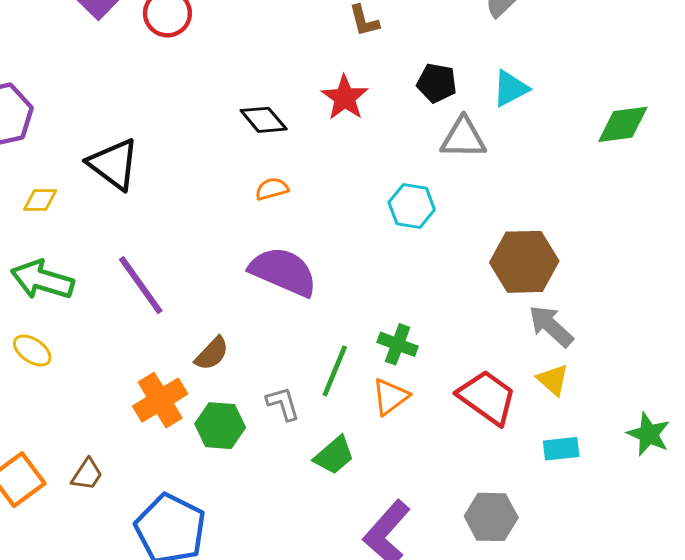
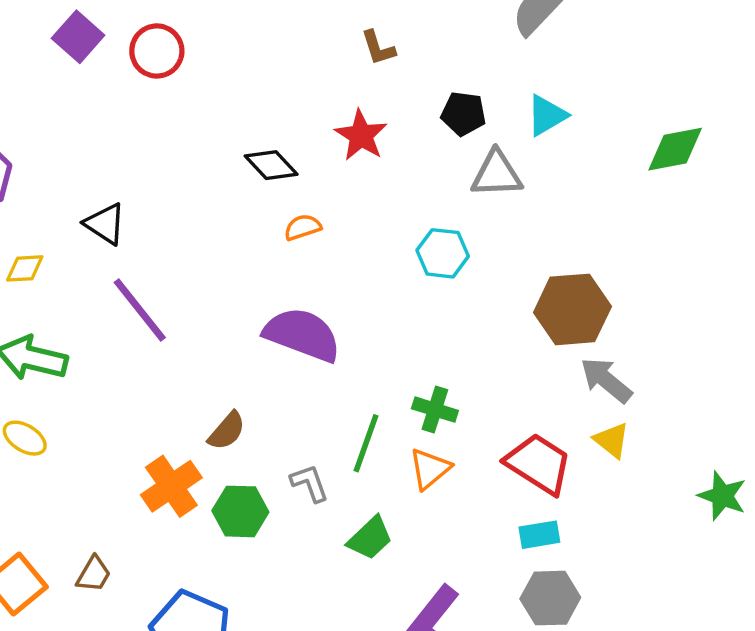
black triangle: (114, 164) -> (105, 224), size x0.7
orange semicircle: (272, 189) -> (303, 227), moved
purple line: (141, 285) -> (140, 310), moved
cyan rectangle: (561, 449) -> (539, 535), moved

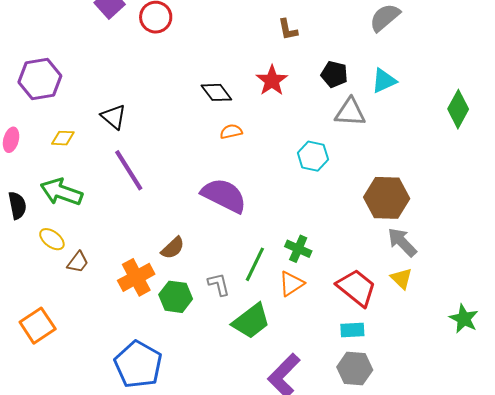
green diamond: (675, 149) -> (458, 109), turned -57
green trapezoid: (370, 538) -> (251, 321), size x1.4
brown trapezoid: (94, 574) -> (78, 262), moved

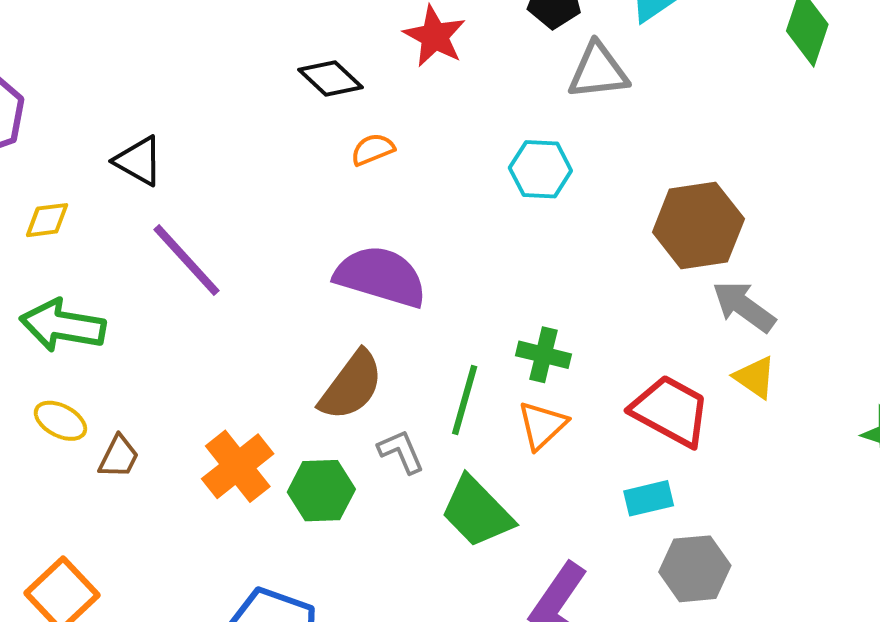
brown semicircle: (173, 248) -> (351, 386), moved, size x1.5
green trapezoid: (251, 321) -> (477, 512), turned 93
cyan rectangle: (352, 330) -> (649, 498), moved

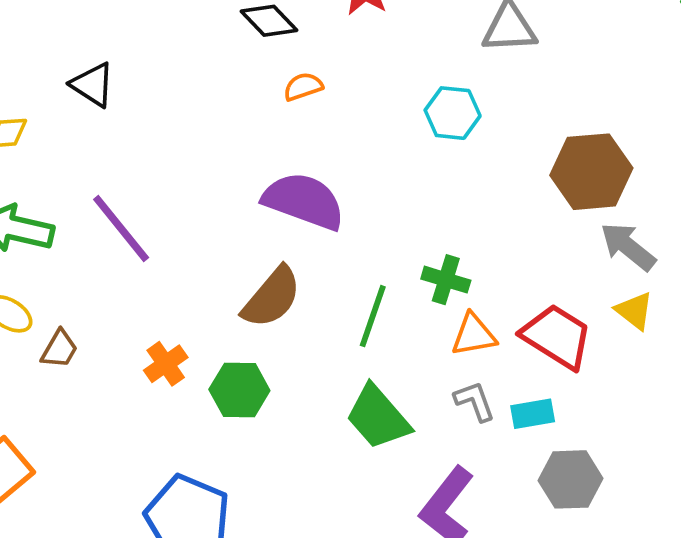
purple line: (186, 260) -> (121, 229), moved
orange triangle: (542, 425) -> (474, 335), moved, turned 30
gray L-shape: (401, 452) -> (475, 401), moved
orange cross: (238, 466) -> (166, 364), size x0.7

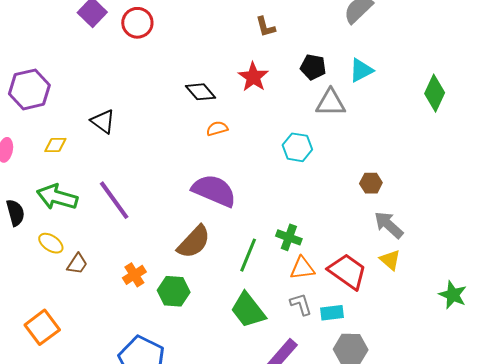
brown hexagon: (591, 172) -> (371, 183), size x0.5

